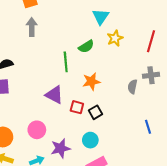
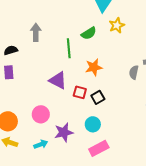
gray arrow: (32, 27) -> (36, 32), moved

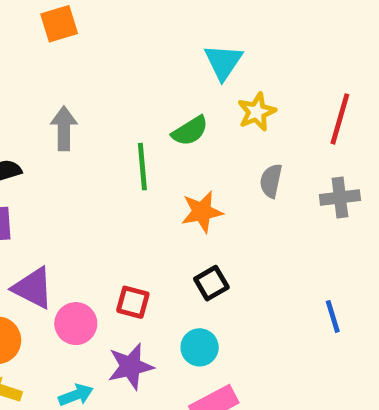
gray semicircle: (134, 72) -> (271, 181), moved
purple triangle: (58, 80) -> (33, 288), moved
red square: (80, 92) -> (133, 302), moved

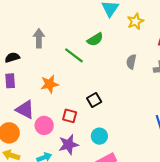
yellow star: (257, 112) -> (136, 21), moved
green line: (142, 167) -> (74, 55), turned -48
orange star: (202, 212) -> (49, 84), moved
black square: (211, 283) -> (94, 100), moved

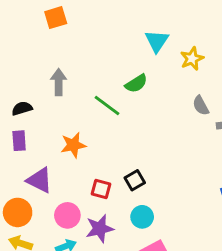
gray semicircle: (131, 62) -> (201, 106), moved, turned -40
black square: (94, 100) -> (135, 180), moved
pink circle: (44, 125) -> (67, 215), moved

